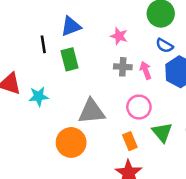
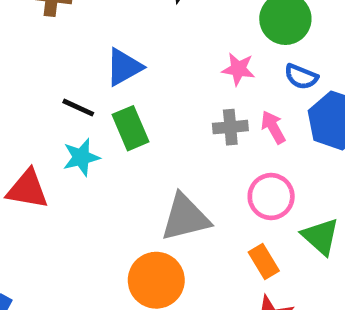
pink star: (119, 36) -> (238, 69), moved
black line: (43, 44) -> (78, 108), turned -48
cyan star: (39, 96) -> (81, 157), moved

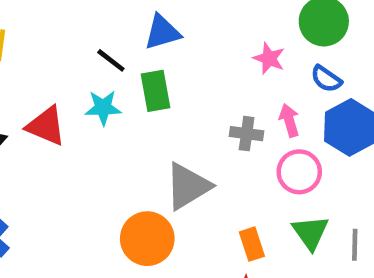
gray cross: (230, 127) -> (247, 134), moved
pink circle: (271, 197) -> (299, 172), moved
gray triangle: (185, 218) -> (188, 186), turned -30

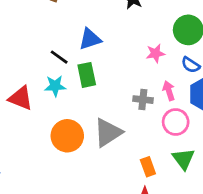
pink star: (269, 58) -> (155, 53), turned -30
orange circle: (147, 239) -> (67, 136), moved

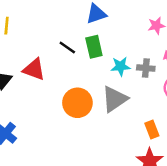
black line: (59, 57) -> (67, 47), moved
cyan star: (55, 86) -> (121, 66), moved

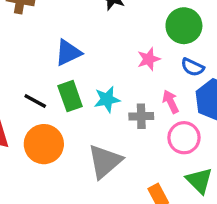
cyan star: (121, 66) -> (107, 99), moved
orange circle: (77, 103) -> (44, 144), moved

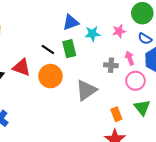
cyan star: (107, 99) -> (92, 34), moved

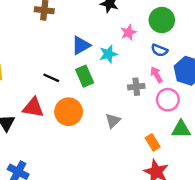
pink star: (119, 31) -> (129, 32), moved
blue semicircle: (145, 39) -> (159, 50), moved
black line: (48, 50) -> (51, 78), moved
gray triangle: (86, 90) -> (113, 121), size x0.6
green triangle: (142, 108) -> (181, 129), turned -42

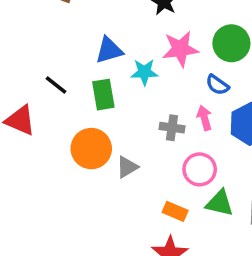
pink star: (129, 32) -> (180, 49), size x1.5
pink circle: (168, 100) -> (200, 169), moved
orange circle: (69, 112) -> (91, 149), moved
orange rectangle: (153, 142) -> (175, 211), turned -49

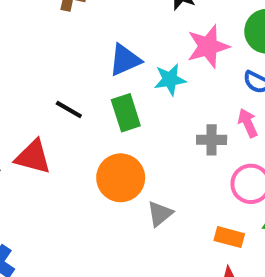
gray triangle: (127, 167) -> (160, 214), moved

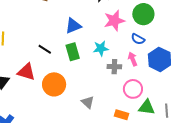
cyan star: (170, 79) -> (101, 48), moved
orange circle: (121, 178) -> (54, 84), moved
gray triangle: (160, 214) -> (88, 102), turned -40

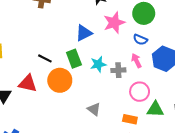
blue triangle: (73, 26) -> (84, 33), moved
cyan star: (101, 48) -> (98, 64), moved
orange circle: (54, 84) -> (60, 80), moved

